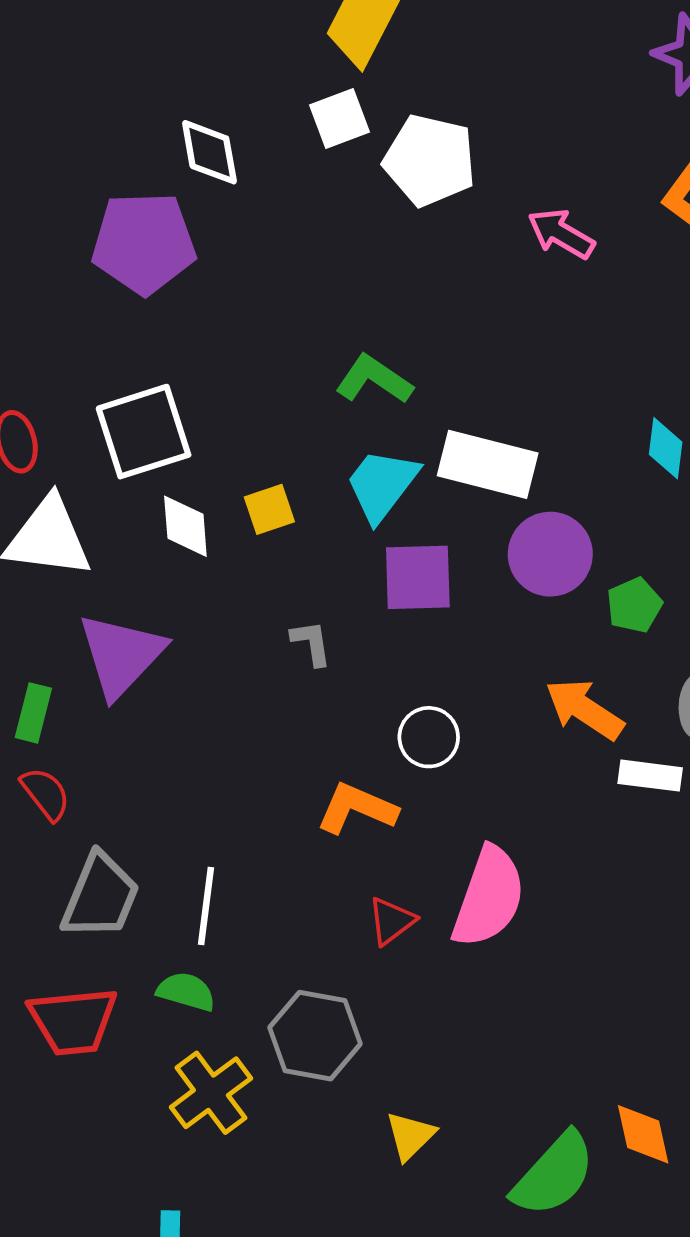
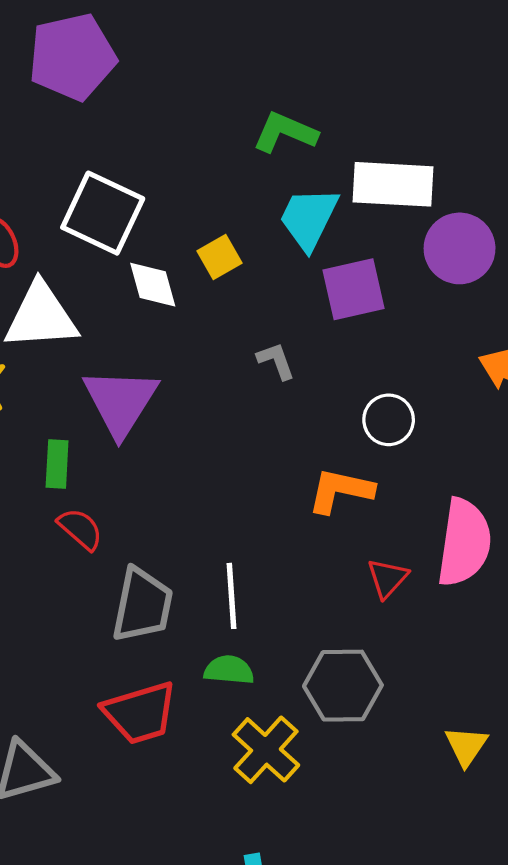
white square: (144, 432) -> (103, 213), turned -36
yellow triangle: (410, 1136) -> (466, 746), moved

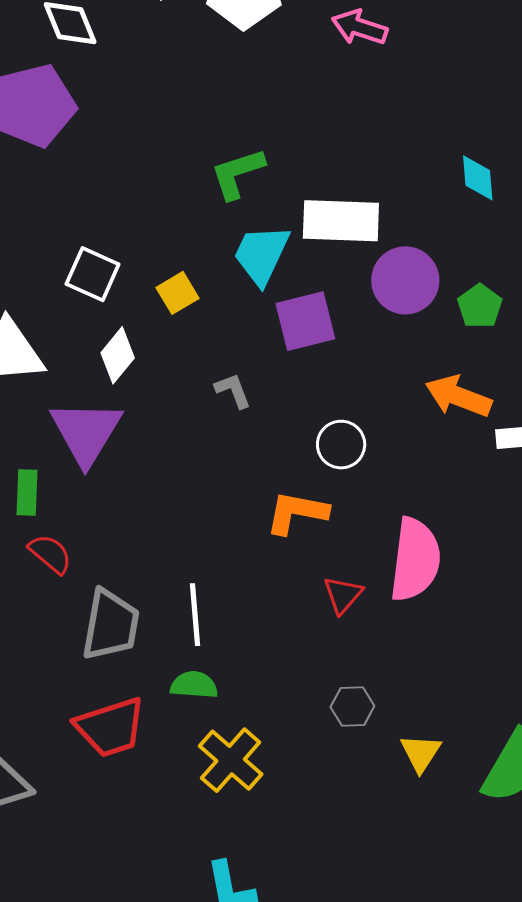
green L-shape: (285, 132) -> (237, 173), turned -40
white square: (103, 213) -> (93, 274), moved, size x0.7
white diamond: (153, 285) -> (118, 355), moved, turned 56
gray hexagon: (343, 686) -> (352, 706), moved, size x0.6

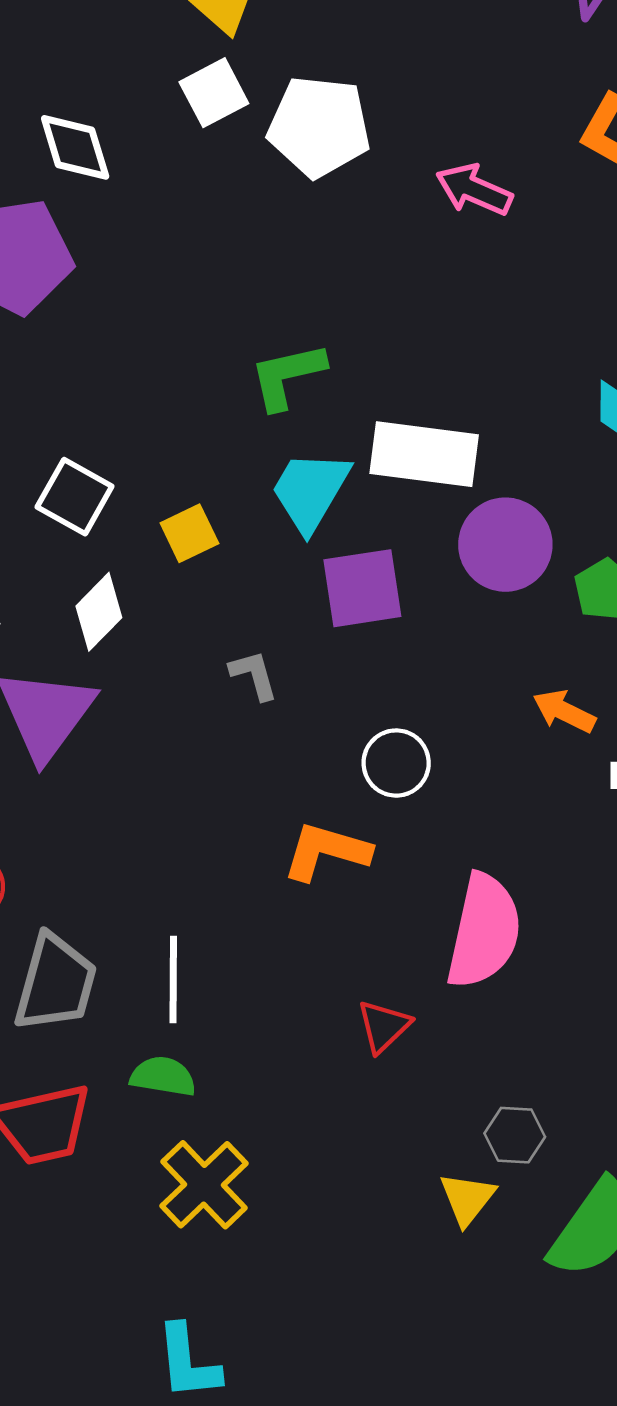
orange arrow: (458, 396) -> (564, 711), size x0.7
red triangle: (343, 595) -> (384, 1026), moved
gray hexagon: (352, 706) -> (515, 1135), moved

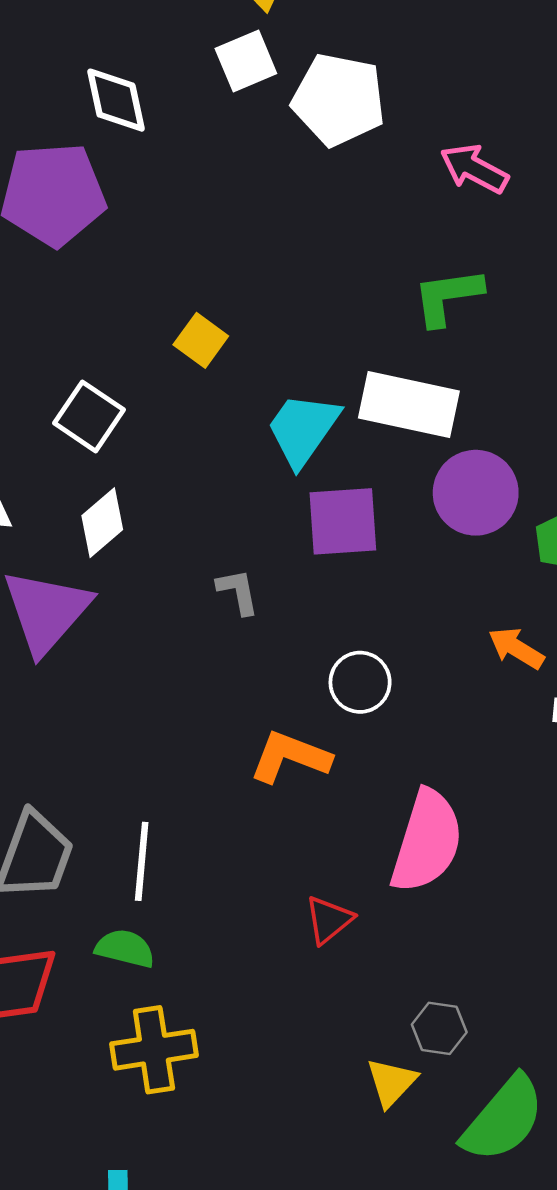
green L-shape: (287, 376) -> (448, 297), moved
yellow square: (189, 533) -> (201, 340), moved, turned -33
yellow cross: (204, 1185) -> (154, 1050), turned 30

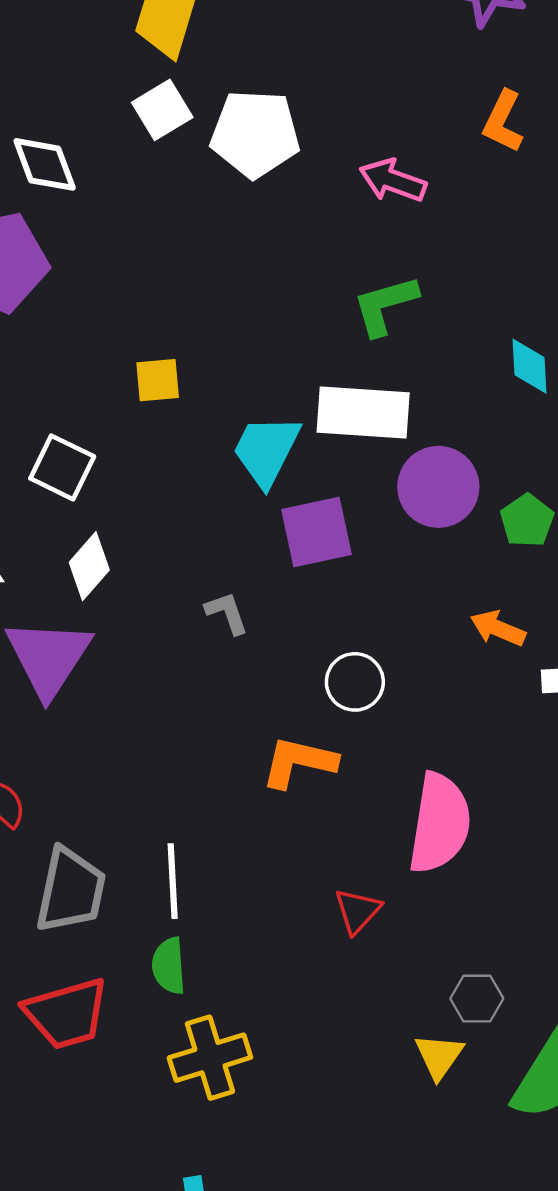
yellow square: (201, 340) -> (158, 380), turned -33
green semicircle: (125, 948) -> (169, 966), turned -100

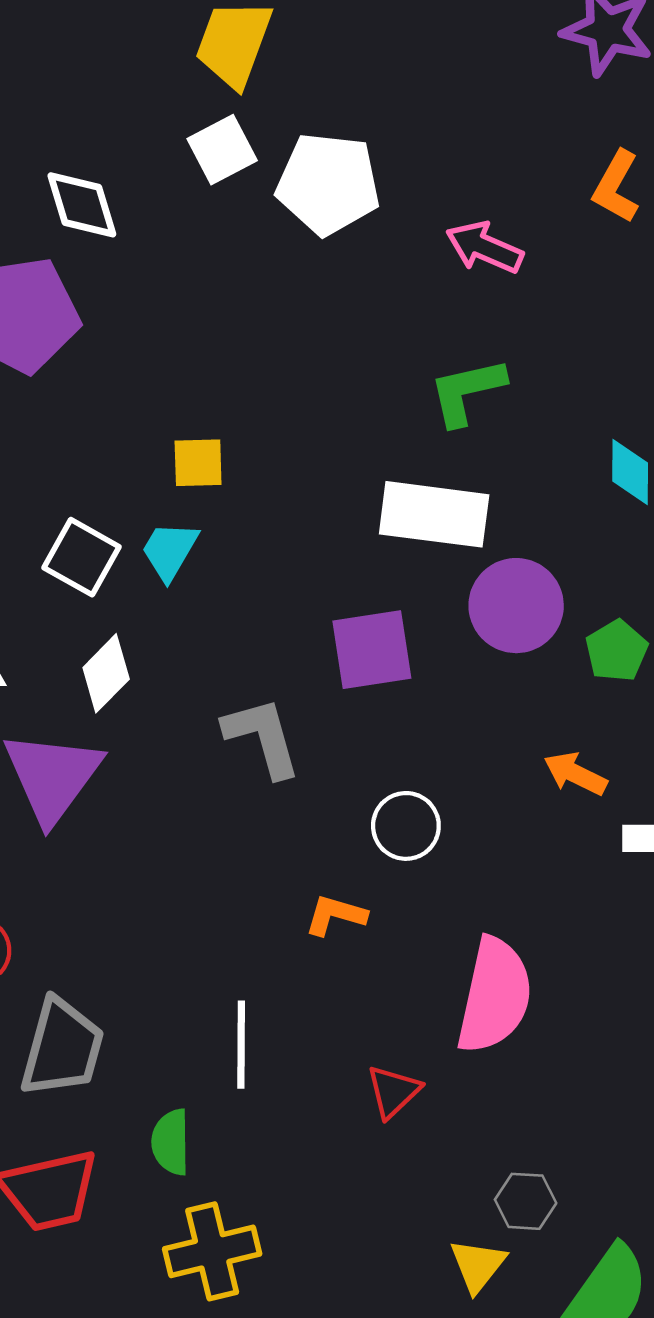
cyan trapezoid: (266, 450) -> (170, 551), moved, size x0.7
gray L-shape: (227, 613) -> (262, 737), size x1.6
orange L-shape: (299, 762) -> (336, 915), size x0.7
white line: (173, 881) -> (241, 1045), moved

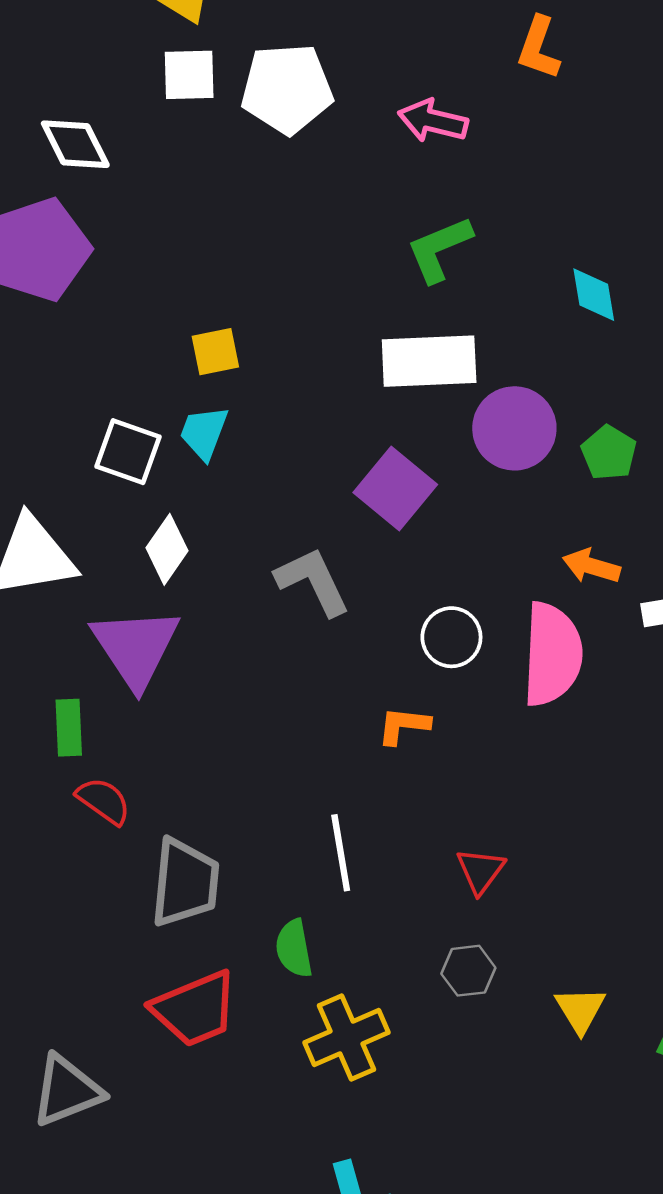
white square: (222, 150) -> (189, 75), turned 36
purple square: (372, 650) -> (395, 489), turned -32
pink semicircle: (494, 996) -> (552, 654), moved
gray hexagon: (526, 1201) -> (468, 971), moved

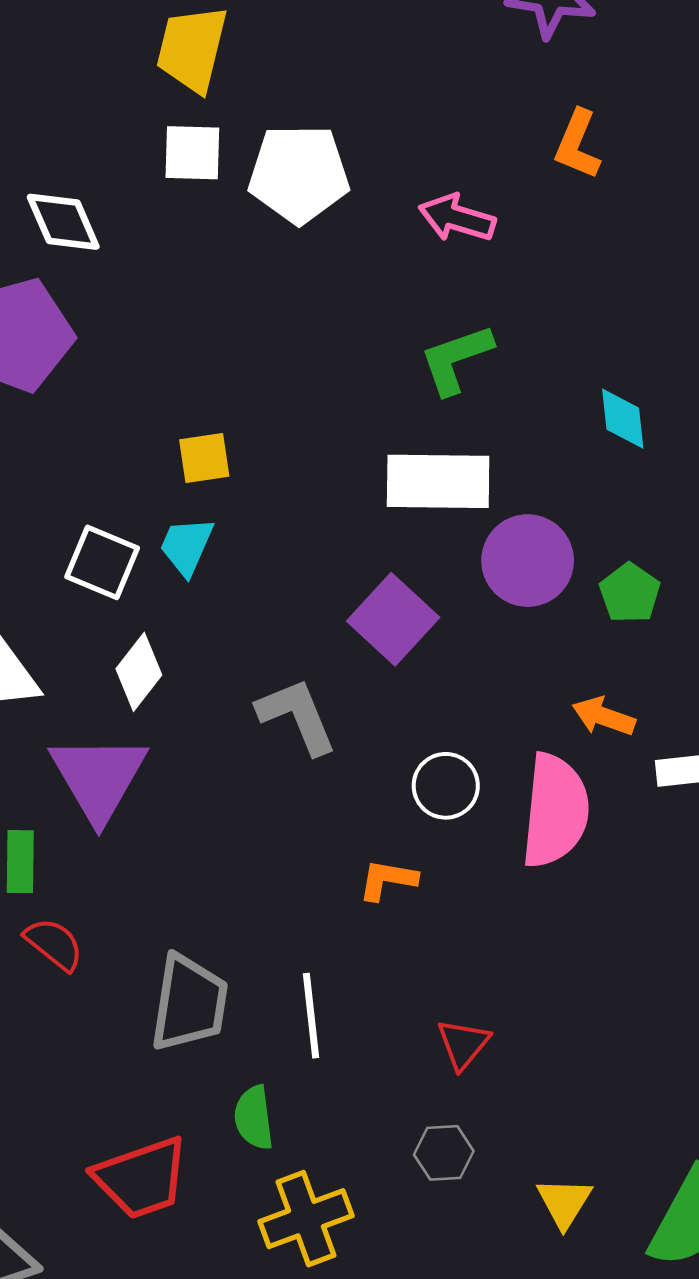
gray trapezoid: (185, 883) -> (189, 1003), moved

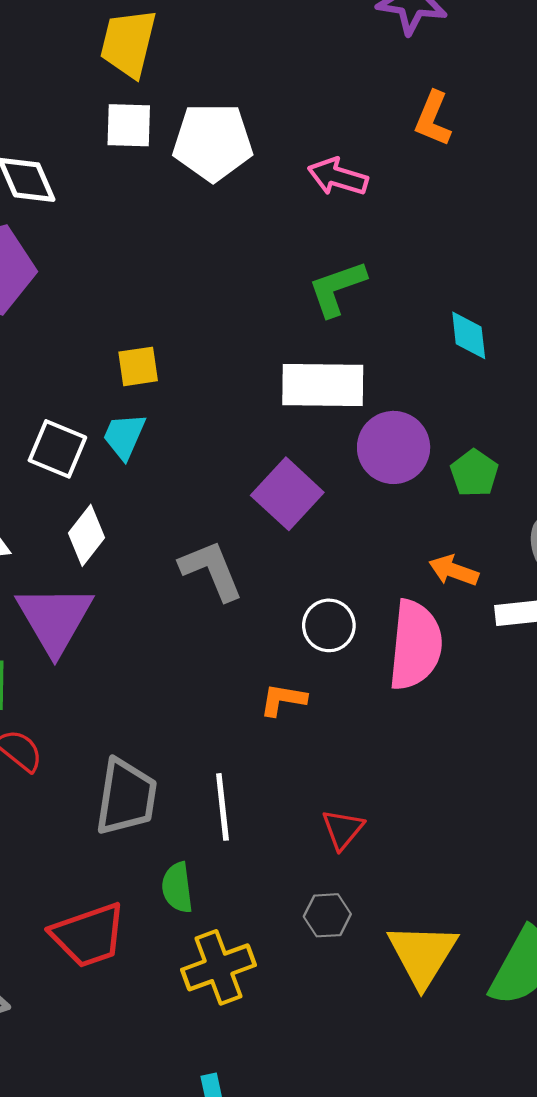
yellow triangle: (564, 1202) -> (422, 955), size x1.6

